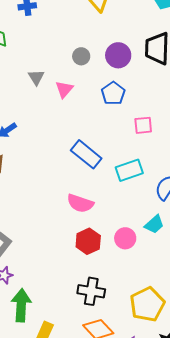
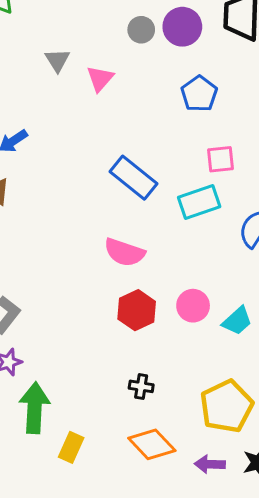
gray circle: (81, 56) -> (141, 30), moved
blue pentagon: (113, 93) -> (199, 94), moved
pink square: (143, 125) -> (220, 159), moved
cyan trapezoid: (154, 224) -> (237, 321), moved
black cross: (91, 291) -> (141, 386), size x0.6

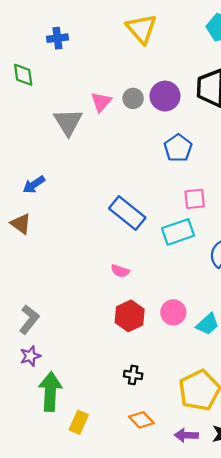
gray triangle: (57, 60) -> (68, 122), size x1.5
pink triangle: (100, 79) -> (101, 102), moved
pink semicircle: (124, 252) -> (120, 271), size x0.6
orange diamond: (152, 444) -> (141, 420), size x0.7

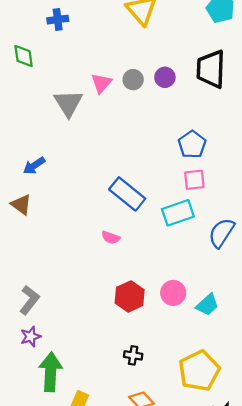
purple circle: (165, 96) -> (165, 77), size x0.7
blue pentagon: (178, 148) -> (192, 144), moved
pink semicircle: (120, 271) -> (111, 238), moved

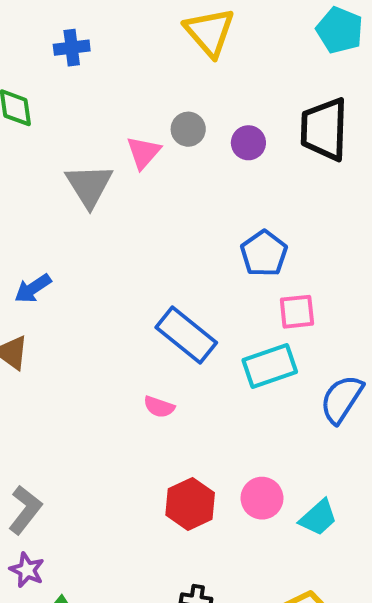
gray circle: (133, 80) -> (188, 129), moved
blue pentagon: (192, 144) -> (264, 253), moved
purple star: (31, 337) -> (27, 570), turned -30

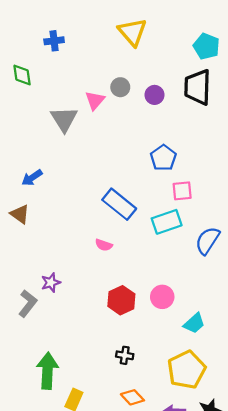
cyan pentagon: (340, 30) -> (206, 46), moved
cyan trapezoid: (318, 518) -> (194, 323), moved
purple star: (27, 570) -> (51, 283), moved, turned 30

